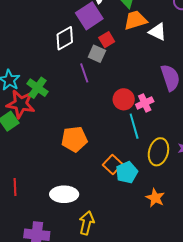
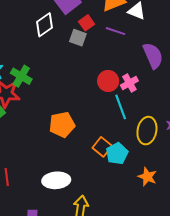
purple line: (84, 73) -> (115, 31), moved, turned -48

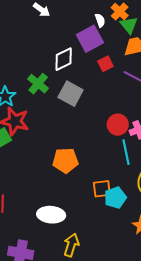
gray square: (78, 38) -> (71, 94), moved, size x1.4
green cross: (21, 76) -> (38, 84), moved
orange square: (102, 147) -> (102, 189), turned 36

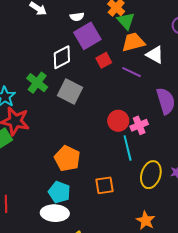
white semicircle: (100, 20) -> (77, 17), moved, turned 104
orange pentagon: (65, 160) -> (67, 158), turned 30
cyan pentagon: (115, 198) -> (59, 192), moved, turned -30

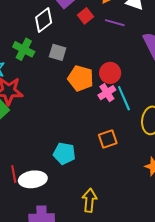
gray square: (70, 91) -> (58, 52), size x0.7
pink cross: (139, 125) -> (107, 93), moved
orange pentagon: (67, 158) -> (81, 78), moved
white ellipse: (55, 213) -> (33, 179), moved

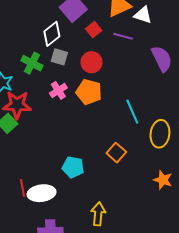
gray square: (58, 52) -> (59, 57), moved
red circle: (110, 73) -> (91, 62), moved
pink cross: (107, 93) -> (58, 90), moved
orange square: (108, 139) -> (116, 153), turned -30

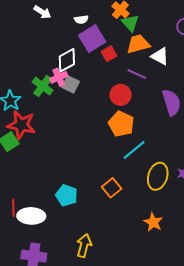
red square: (94, 30) -> (109, 54), moved
red circle: (91, 62) -> (121, 95), moved
pink cross: (58, 90) -> (59, 77), moved
orange pentagon: (89, 92) -> (121, 124), moved
cyan line: (132, 112) -> (134, 150), turned 65

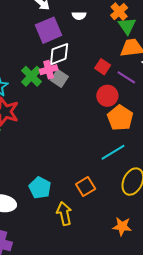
purple square: (92, 39) -> (49, 30), moved
red square: (109, 54) -> (103, 67), moved, turned -35
orange pentagon: (121, 124) -> (120, 118), moved
orange star: (153, 222) -> (122, 226), turned -30
yellow arrow: (84, 245) -> (64, 214), moved, turned -35

